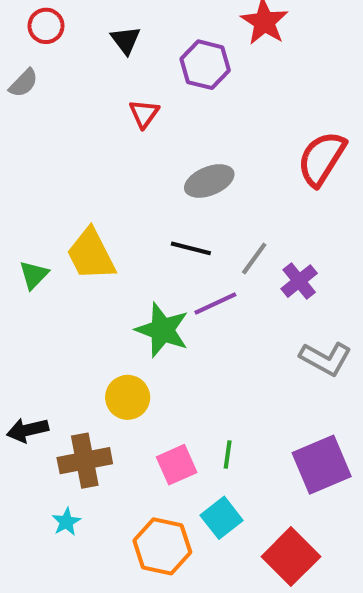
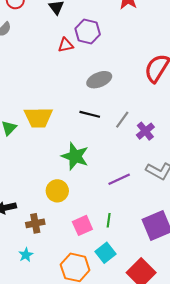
purple hexagon: (205, 65) -> (88, 31), moved
red triangle: (144, 114) -> (66, 45), turned 42
yellow trapezoid: (91, 254) -> (38, 117), turned -64
purple line: (215, 303) -> (119, 179), moved
brown cross: (85, 461) -> (35, 223), size x0.7

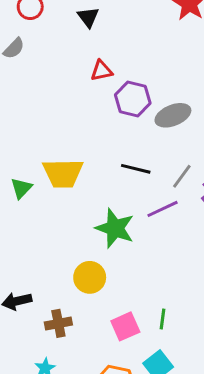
purple hexagon: (88, 31) -> (133, 99), moved
gray ellipse: (99, 80) -> (173, 115), moved
purple line: (119, 179) -> (163, 209), moved

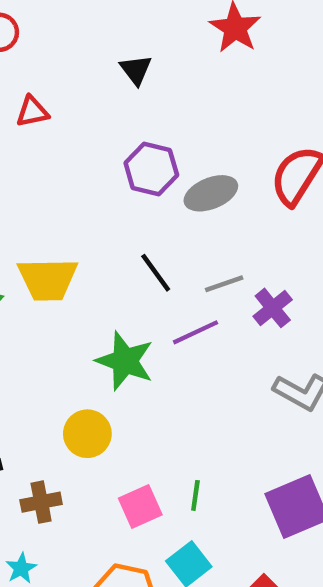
black triangle: (88, 17) -> (136, 70), moved
red triangle: (102, 71) -> (32, 112), moved
black line: (136, 169) -> (156, 273), turned 40
gray line: (182, 176) -> (224, 284), turned 35

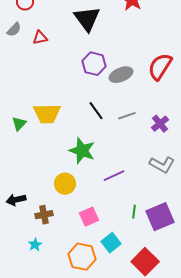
black triangle: (136, 70) -> (87, 19), size x1.8
purple cross: (273, 308) -> (160, 124), moved
purple line: (195, 332) -> (114, 176), moved
green line: (195, 495) -> (134, 212), moved

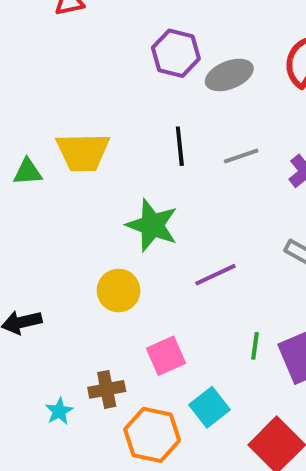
black line: (96, 111) -> (180, 146), turned 30
green triangle: (19, 124) -> (28, 172), turned 42
brown cross: (44, 215) -> (107, 389), moved

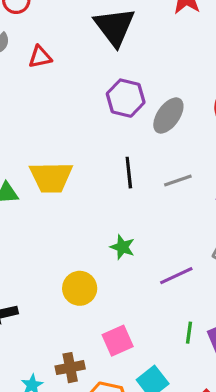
gray ellipse: (229, 75) -> (168, 116), turned -33
green star: (152, 225) -> (122, 247), moved, size x0.6
purple line: (215, 275) -> (176, 276), moved

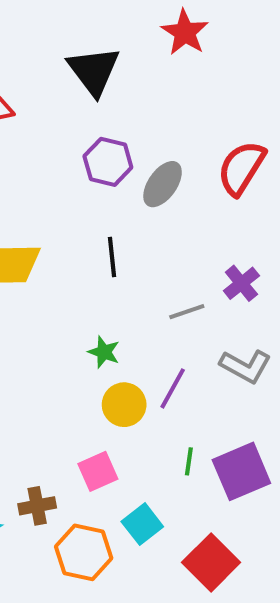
gray line: (178, 180) -> (187, 312), moved
purple line: (176, 276) -> (173, 388), turned -36
yellow circle: (80, 288) -> (124, 405), moved

